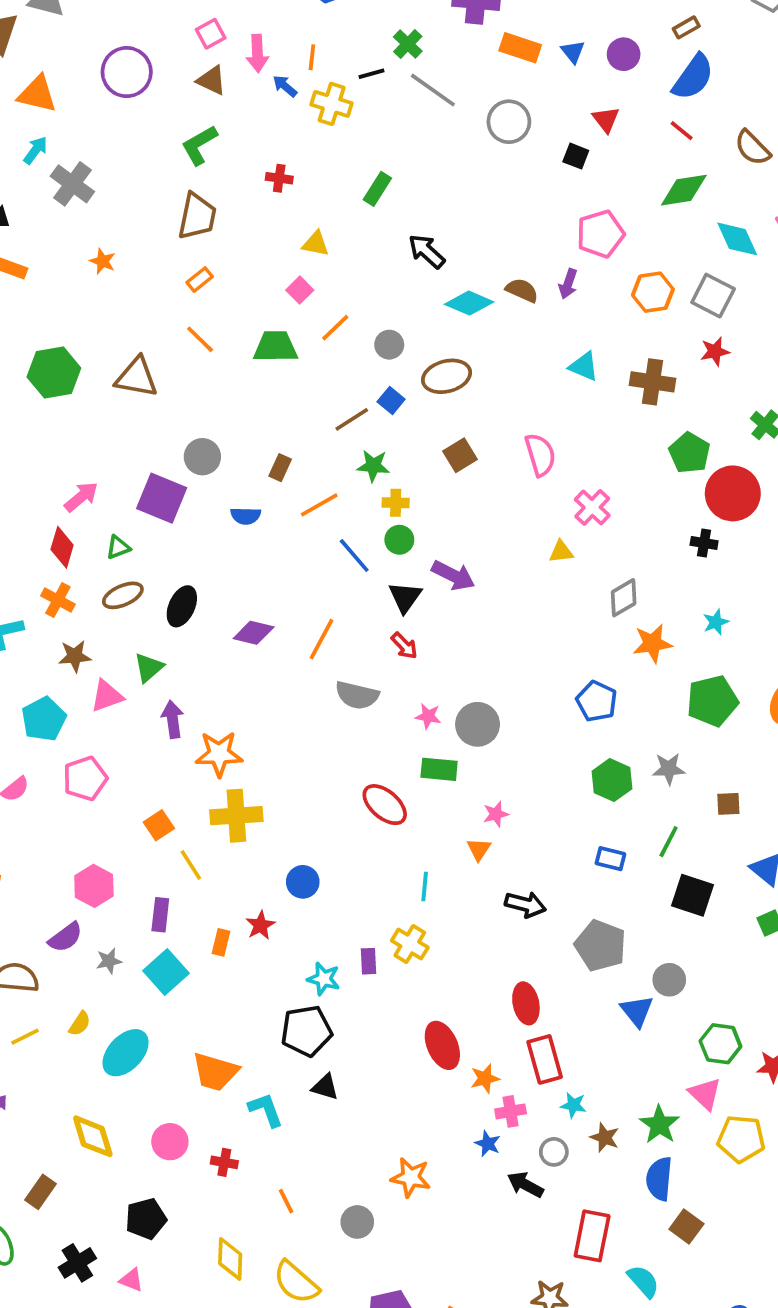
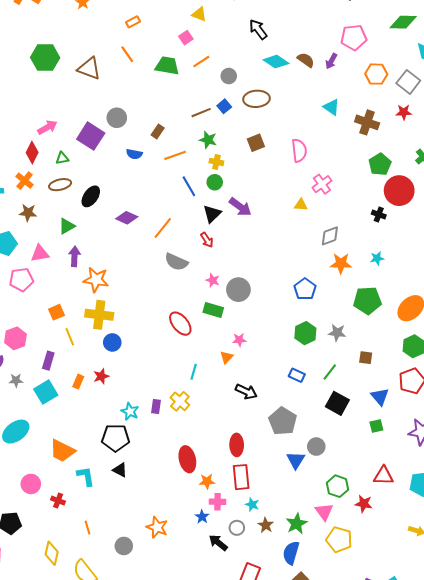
pink triangle: (107, 696) -> (40, 254), moved
blue circle: (303, 882) -> (112, 342), moved

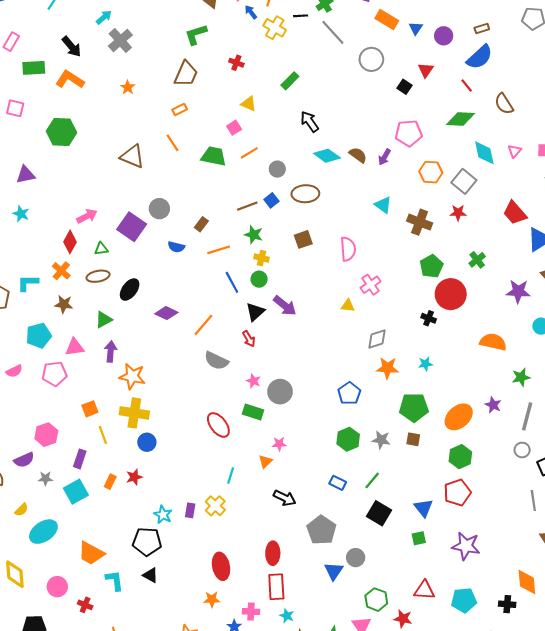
green hexagon: (45, 58) -> (62, 132), moved
brown square: (366, 358) -> (413, 439), moved
orange star: (207, 481) -> (212, 599), moved

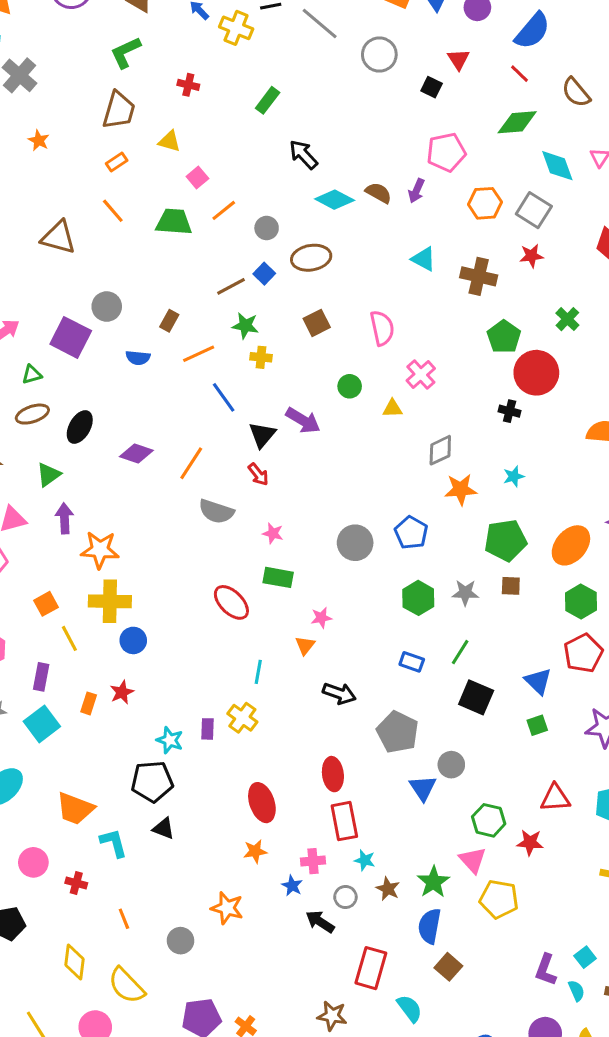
yellow triangle: (249, 104) -> (169, 141), moved
green circle: (259, 279) -> (350, 386), moved
gray circle: (280, 392) -> (355, 543), moved

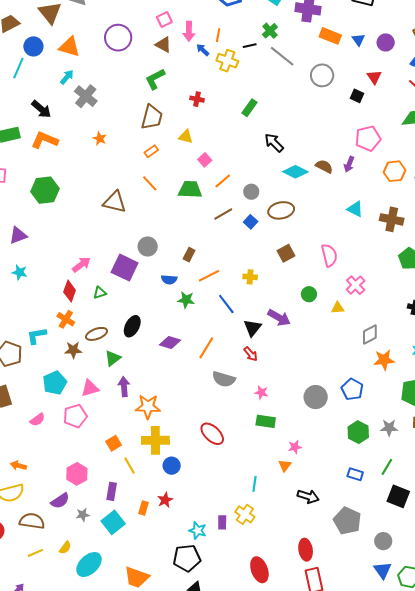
brown line: (231, 286) -> (223, 214), moved
green star: (245, 326) -> (186, 300), moved
brown ellipse: (32, 414) -> (97, 334), moved
red ellipse: (231, 602) -> (212, 434), moved
blue triangle: (423, 788) -> (383, 570), moved

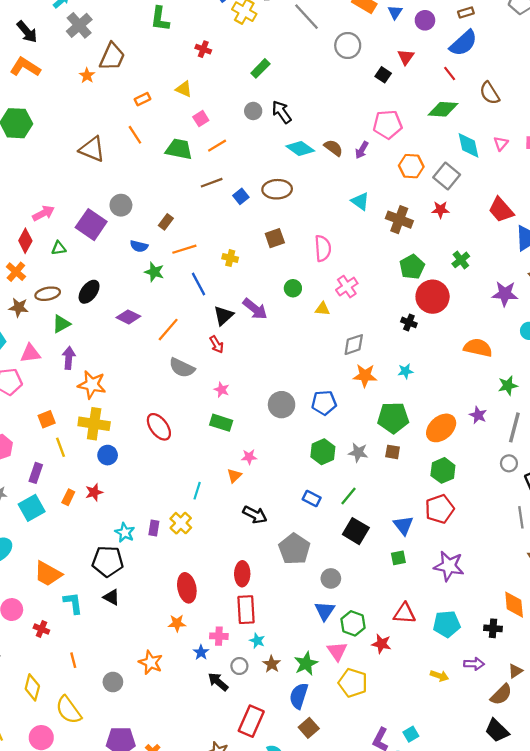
green L-shape: (155, 79) -> (160, 19), turned -65
brown trapezoid: (152, 117) -> (112, 57), moved
gray circle: (251, 192) -> (253, 111), moved
blue pentagon: (352, 389) -> (324, 403), turned 30

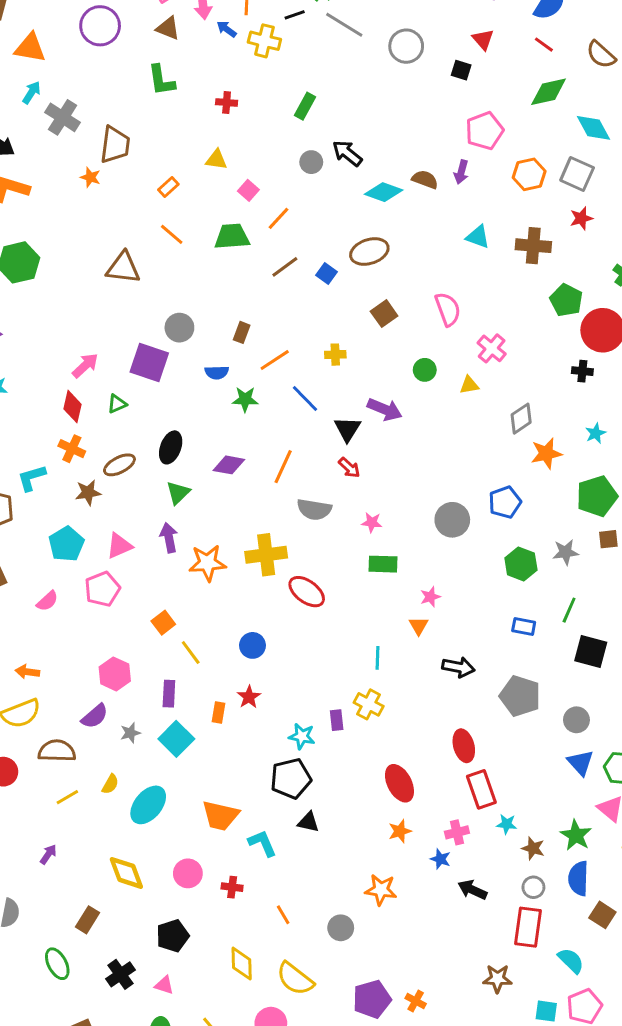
green triangle: (61, 324) -> (178, 493), moved
yellow cross: (94, 424) -> (266, 555), moved
gray circle: (239, 666) -> (533, 887), moved

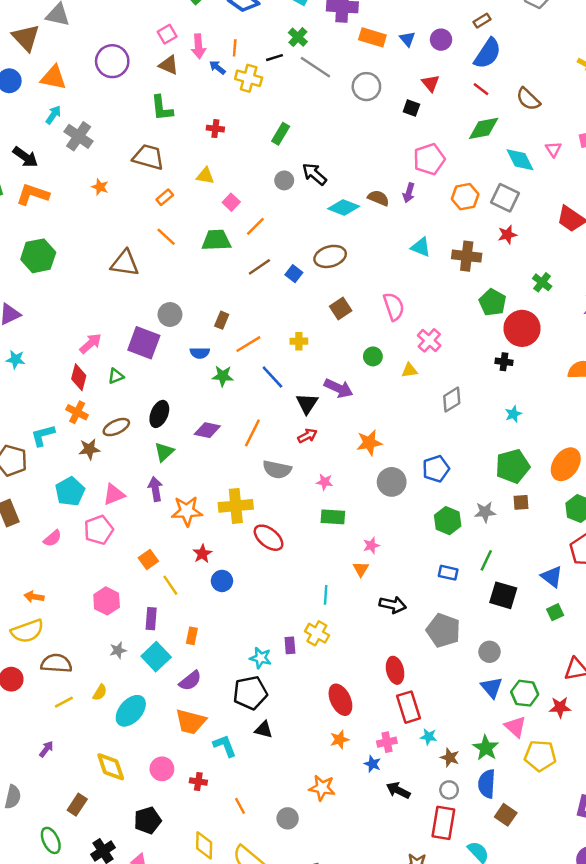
brown trapezoid: (115, 145) -> (148, 157), moved, turned -84
orange star: (546, 453) -> (369, 443), moved
red arrow: (349, 468) -> (307, 436), turned -72
red star: (249, 697) -> (202, 554), moved
purple semicircle: (95, 716) -> (190, 681), moved

